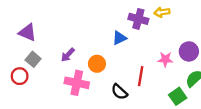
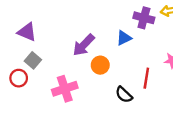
purple arrow: (68, 55) -> (84, 45), moved, size x1.5
pink cross: (77, 83) -> (65, 89), moved, turned -30

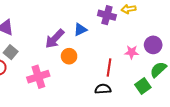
blue triangle: (124, 38) -> (80, 30), moved
black semicircle: (124, 95) -> (103, 89), moved, turned 133

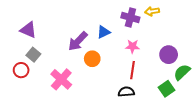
purple circle: (153, 45) -> (169, 55), moved
pink star: (132, 52) -> (132, 46), moved
pink cross: (38, 77) -> (61, 79), turned -30

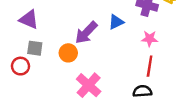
gray square: (33, 55) -> (35, 48), turned -32
orange circle: (92, 59) -> (68, 53), moved
pink cross: (61, 79) -> (89, 85), moved

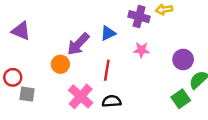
gray square: (35, 48) -> (27, 94), moved
red line: (150, 66) -> (107, 70), moved
black semicircle: (142, 91) -> (112, 101), moved

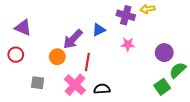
red line: (107, 70) -> (87, 62), moved
red circle: (13, 77) -> (16, 55), moved
gray square: (27, 94) -> (38, 83), moved

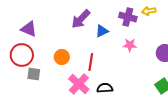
purple arrow: (73, 39) -> (81, 19), moved
red circle: (16, 55) -> (22, 55), size x1.5
gray square: (38, 83) -> (34, 74), moved

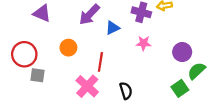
purple triangle: (29, 29) -> (42, 13), moved
orange circle: (62, 57) -> (68, 48), moved
black semicircle: (105, 88) -> (126, 91), moved, turned 77

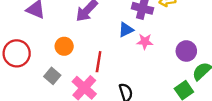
blue triangle: (113, 28) -> (126, 30), moved
gray square: (38, 75) -> (52, 76), moved, turned 32

